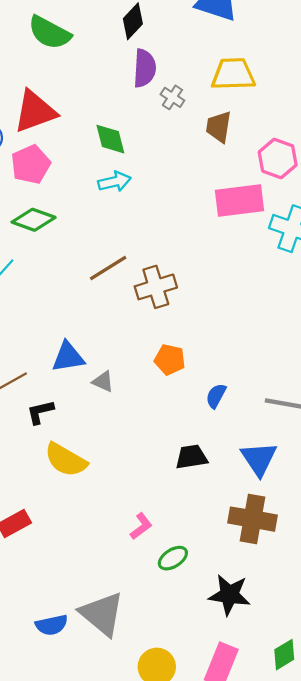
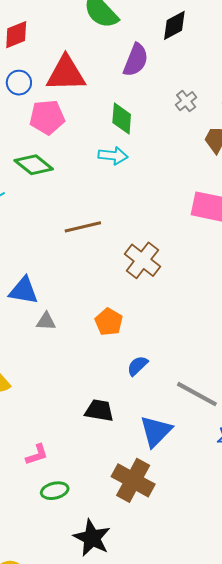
purple semicircle: (145, 68) -> (136, 60), moved
brown cross: (156, 287) -> (142, 260), moved, turned 36
gray triangle: (103, 382) -> (46, 321), turned -40

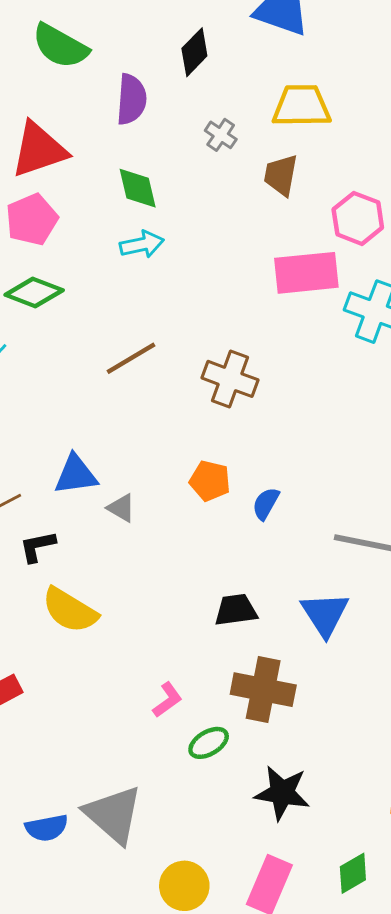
black diamond: (174, 25) -> (194, 52), moved
gray triangle: (46, 321) -> (121, 508), turned 45
blue semicircle: (137, 366) -> (266, 504), moved
brown cross: (133, 480) -> (263, 690), moved

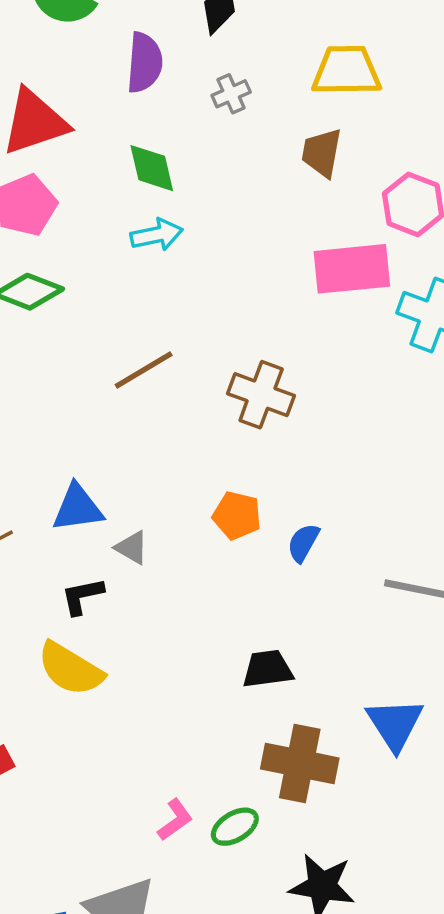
gray cross: (221, 135) -> (231, 94), moved, turned 32
black L-shape: (37, 546) -> (82, 596), moved
blue triangle: (325, 614) -> (395, 724), moved
pink L-shape: (167, 700) -> (175, 820), moved

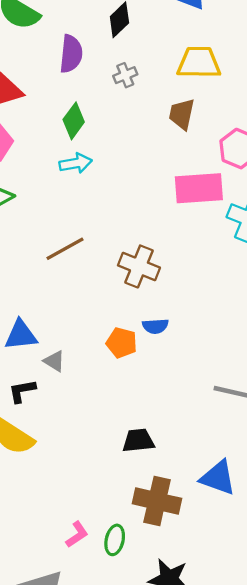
green diamond: (152, 168) -> (74, 121), turned 48
blue semicircle: (303, 543) -> (155, 326), moved, turned -125
blue triangle: (395, 724) -> (218, 478), turned -39
green ellipse: (235, 827) -> (115, 540), turned -48

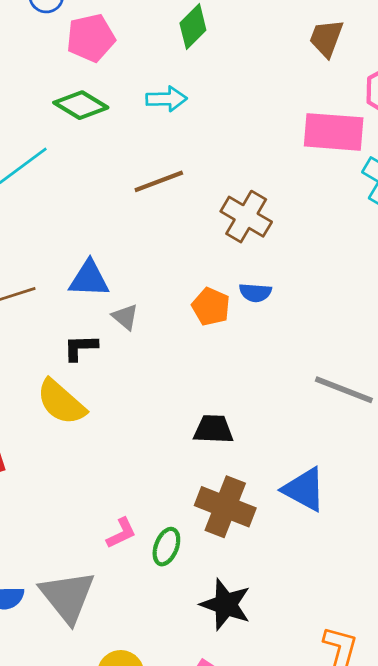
cyan arrow: (76, 163) -> (166, 99), moved

